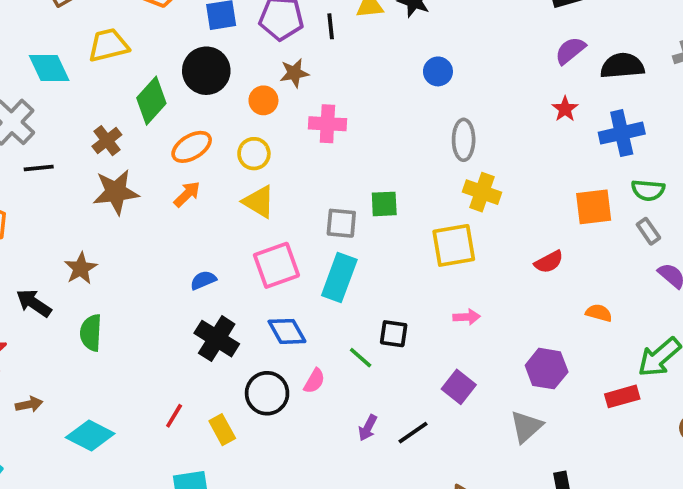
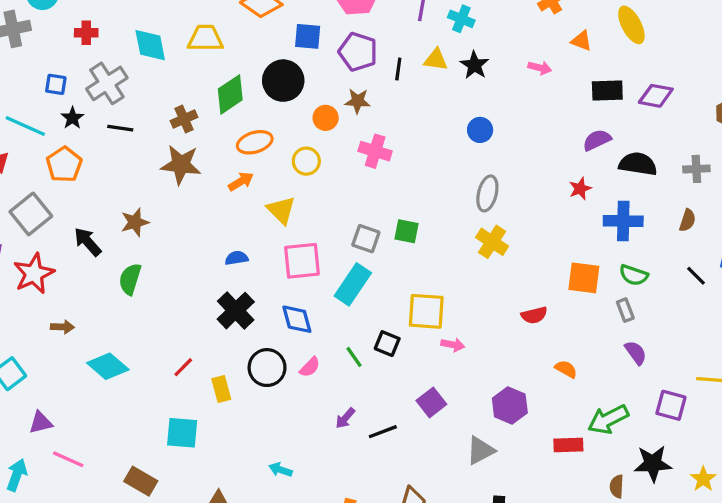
yellow triangle: (259, 202) -> (281, 210), moved
yellow square: (454, 245) -> (426, 311), moved

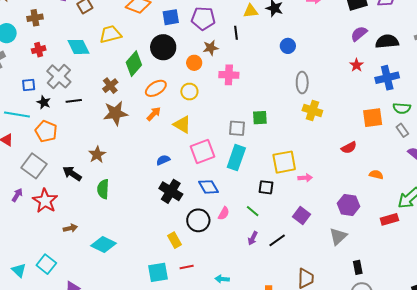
black line: (398, 69) -> (236, 33), moved
green line: (354, 357) -> (253, 211), moved
red line: (183, 367) -> (187, 267), moved, turned 48

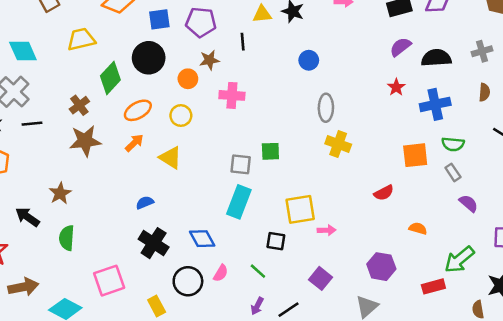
cyan diamond: (79, 47) -> (23, 51), moved
pink square: (202, 151) -> (109, 281), moved
brown arrow: (70, 228) -> (23, 287), size x1.6

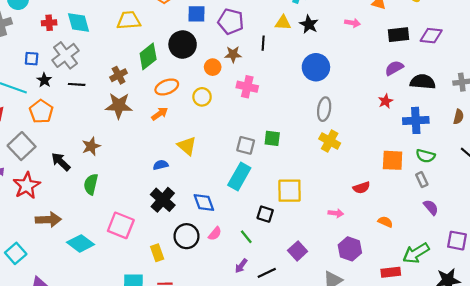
blue circle: (309, 60) -> (316, 67), size x1.6
yellow triangle: (170, 158) -> (187, 146), moved
pink arrow: (327, 230) -> (336, 213), moved
pink square: (109, 281) -> (121, 225), turned 32

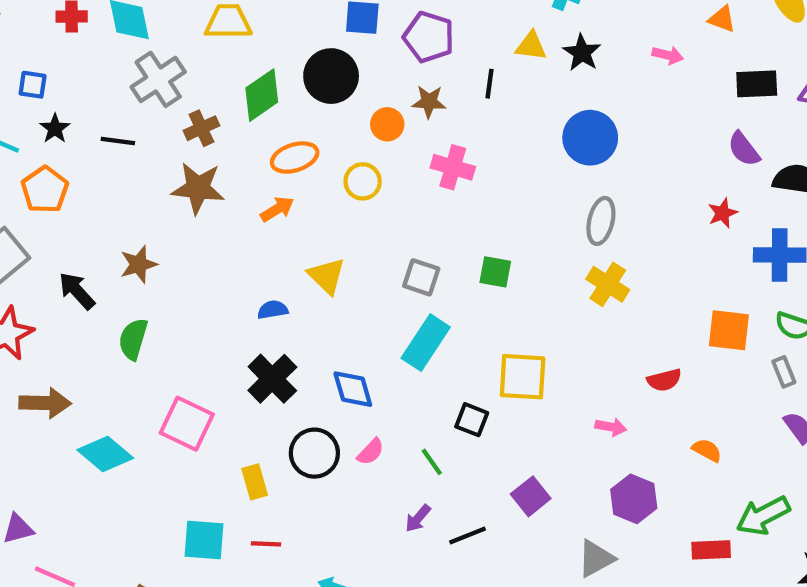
gray cross: (65, 55) -> (158, 79), moved
purple semicircle: (394, 68) -> (744, 149), turned -102
gray square: (246, 145) -> (421, 277), moved

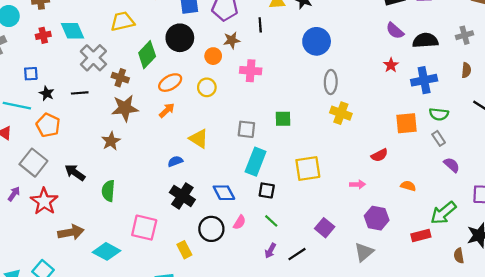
brown cross: (201, 128) -> (120, 78), turned -35
brown star: (139, 264) -> (111, 141), moved
black square: (472, 420) -> (267, 190), moved

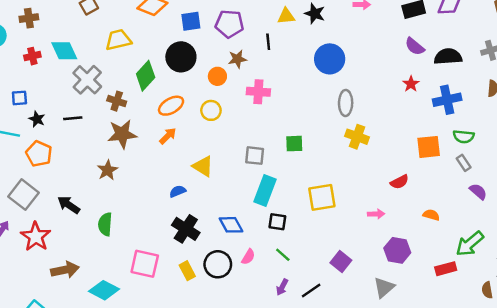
yellow rectangle: (184, 250) -> (187, 271), moved

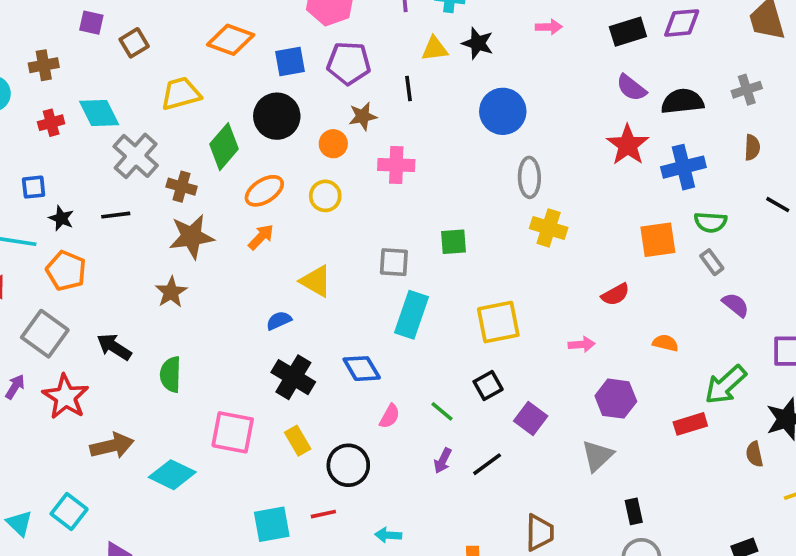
red star: (411, 84) -> (628, 145), size x1.6
black square: (277, 222) -> (488, 385), moved, turned -36
black circle: (218, 264) -> (348, 465), moved

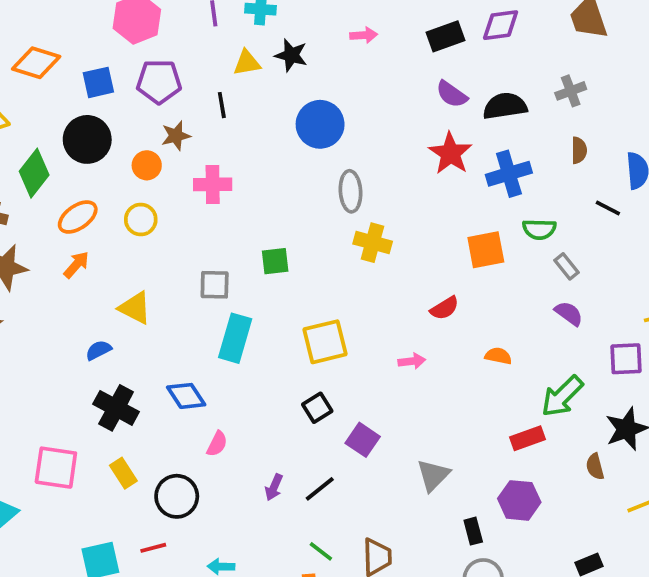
gray rectangle: (712, 262) -> (567, 266), moved
purple hexagon: (616, 399) -> (519, 500), moved
green line: (442, 411) -> (321, 551), moved

